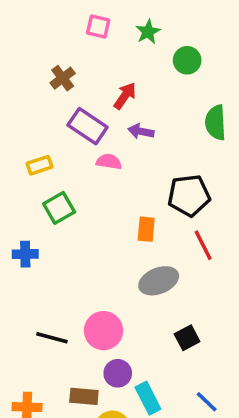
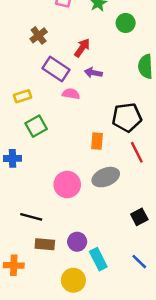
pink circle: (104, 331) -> (67, 185), moved
black square: (187, 338) -> (139, 217), moved
brown rectangle: (84, 396) -> (45, 244), moved

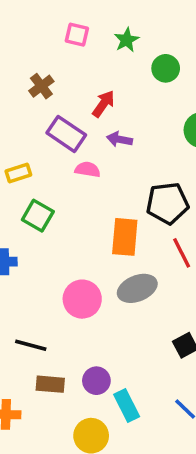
green square: (36, 126) -> (38, 216), turned -30
orange rectangle: (97, 141) -> (125, 237), size x1.5

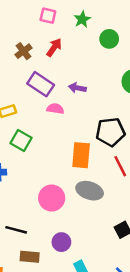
red arrow: (104, 104) -> (54, 47), moved
gray ellipse: (137, 288) -> (90, 191), turned 40
purple circle: (96, 381) -> (61, 242), moved

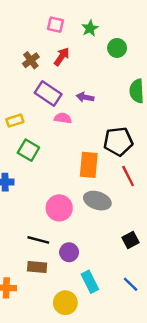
black line: (16, 230) -> (38, 240), moved

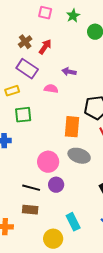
red arrow: (62, 57) -> (45, 47), moved
purple rectangle: (48, 94) -> (27, 69), moved
green square: (28, 150) -> (23, 115), turned -36
purple circle: (69, 252) -> (56, 185), moved

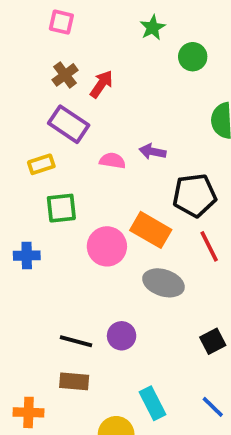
pink square: (45, 13) -> (61, 22), moved
purple arrow: (69, 72) -> (153, 152), moved
orange rectangle: (72, 127) -> (151, 230), turned -65
pink circle: (48, 162) -> (107, 246), moved

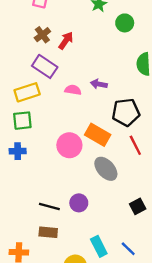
yellow rectangle: (41, 164) -> (27, 92), size x1.5
green square: (61, 208) -> (22, 121), moved
gray ellipse: (163, 283) -> (106, 169), turned 30
blue line: (213, 407) -> (128, 249), moved

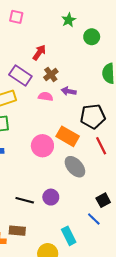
brown cross: (42, 35) -> (51, 74), moved
brown rectangle: (48, 232) -> (17, 231), moved
blue line: (128, 249) -> (94, 219), moved

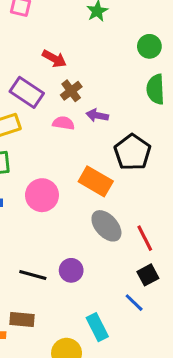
green circle: (92, 37) -> (149, 46), moved
red arrow: (39, 52) -> (54, 59), turned 84
black pentagon: (93, 116) -> (133, 152), turned -30
pink circle: (42, 146) -> (42, 195), moved
red line: (101, 146) -> (145, 238), moved

